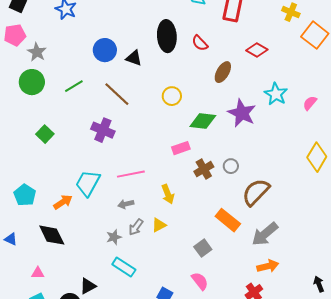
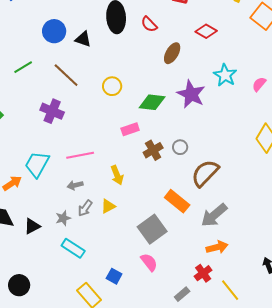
yellow circle: (172, 96) -> (112, 86), moved
gray square: (203, 248) -> (152, 229), size x1.6
black triangle: (88, 286) -> (32, 226), moved

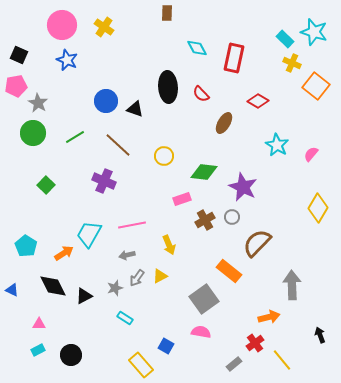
purple star: (191, 94) -> (243, 187), moved
gray arrow: (214, 215) -> (292, 285), moved, turned 128
cyan rectangle: (73, 248) -> (125, 318), size x0.7
pink semicircle: (149, 262) -> (201, 332), turned -42

